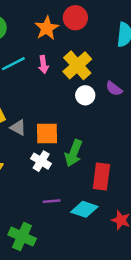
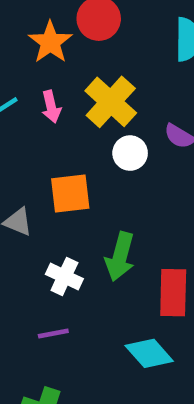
orange square: (47, 133) -> (70, 193), moved
purple line: (52, 201) -> (53, 333), moved
cyan diamond: (84, 209) -> (149, 353), turned 36

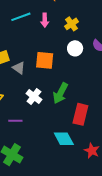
yellow cross: (111, 102) -> (71, 24), size x0.6
purple line: (53, 333) -> (15, 121), moved

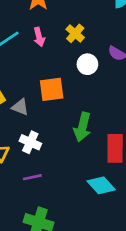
white cross: (34, 97) -> (30, 142), moved

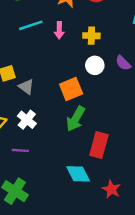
yellow cross: (75, 33) -> (91, 36), turned 35
orange square: (52, 89) -> (71, 89), moved, turned -30

